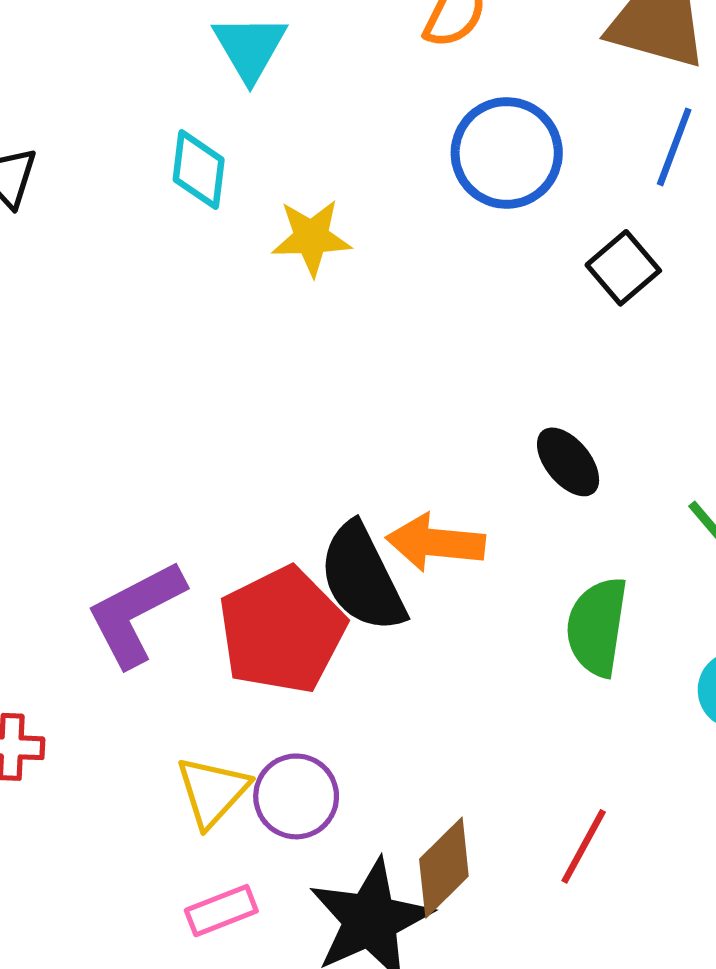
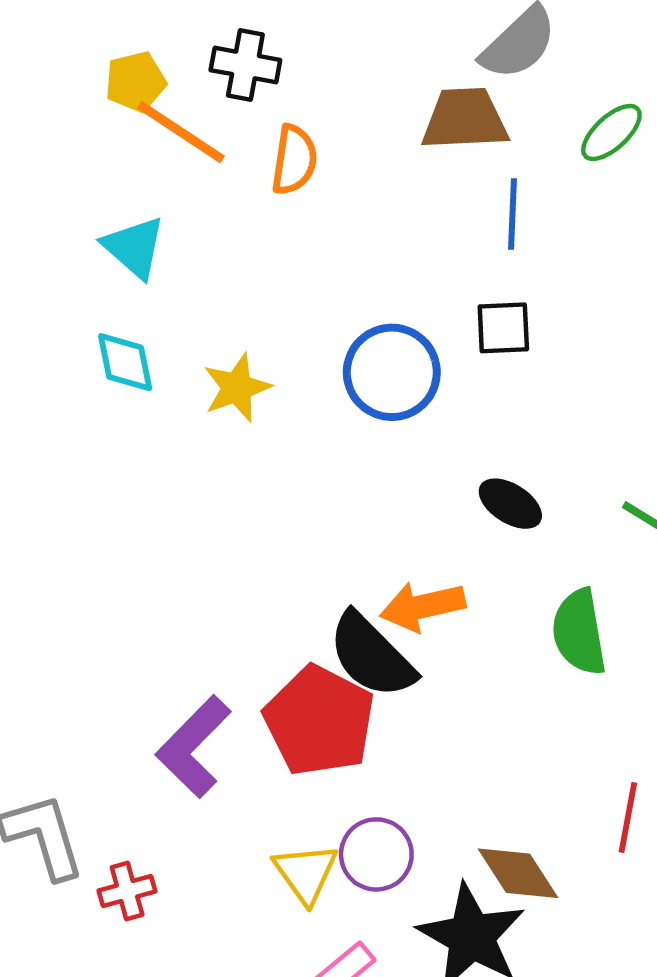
blue circle: (507, 153) -> (392, 372), moved
black square: (623, 268) -> (503, 328), turned -34
brown diamond: (444, 868) -> (518, 873), turned -60

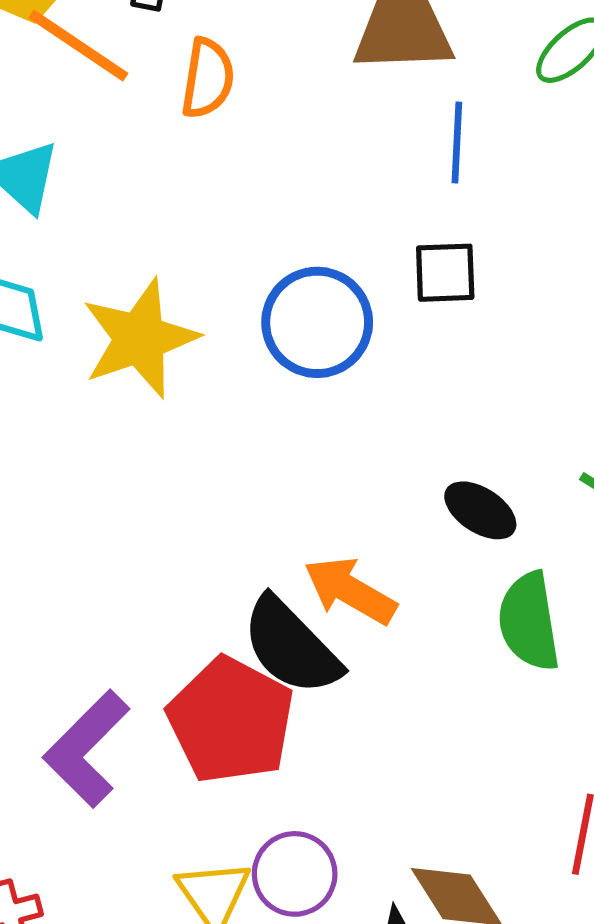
yellow star: (237, 388) -> (140, 338), size x1.5
black ellipse: (510, 504) -> (480, 510), moved
orange arrow: (423, 606) -> (350, 591), turned 42

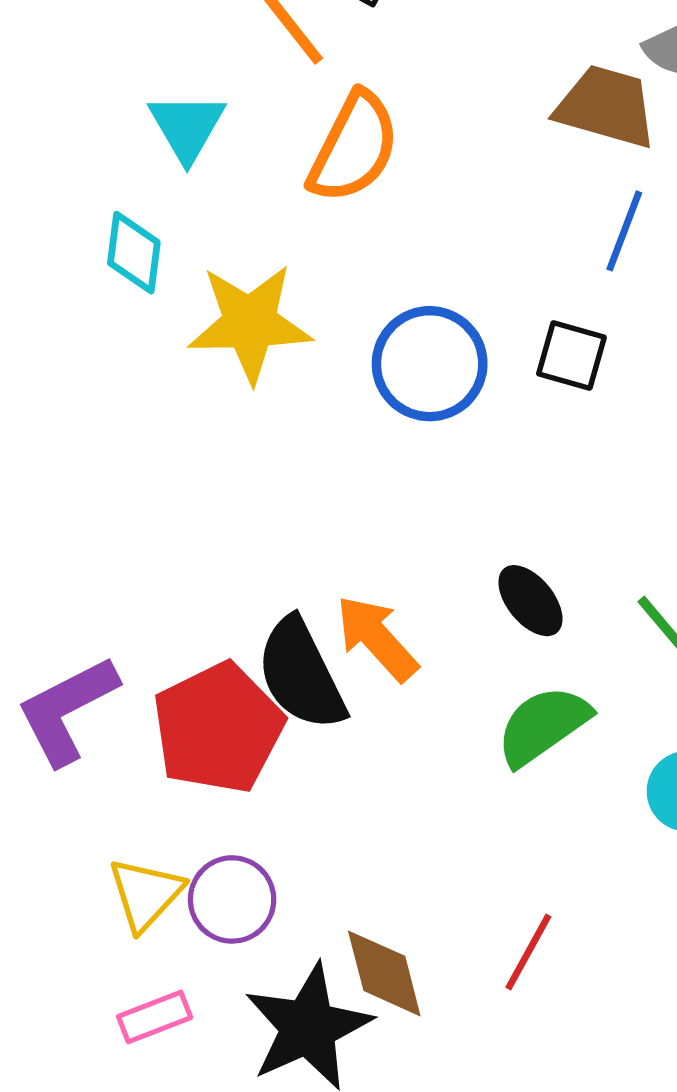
orange semicircle: (208, 78) -> (354, 147), moved, size x1.4
green semicircle: (529, 622) -> (543, 725), turned 46

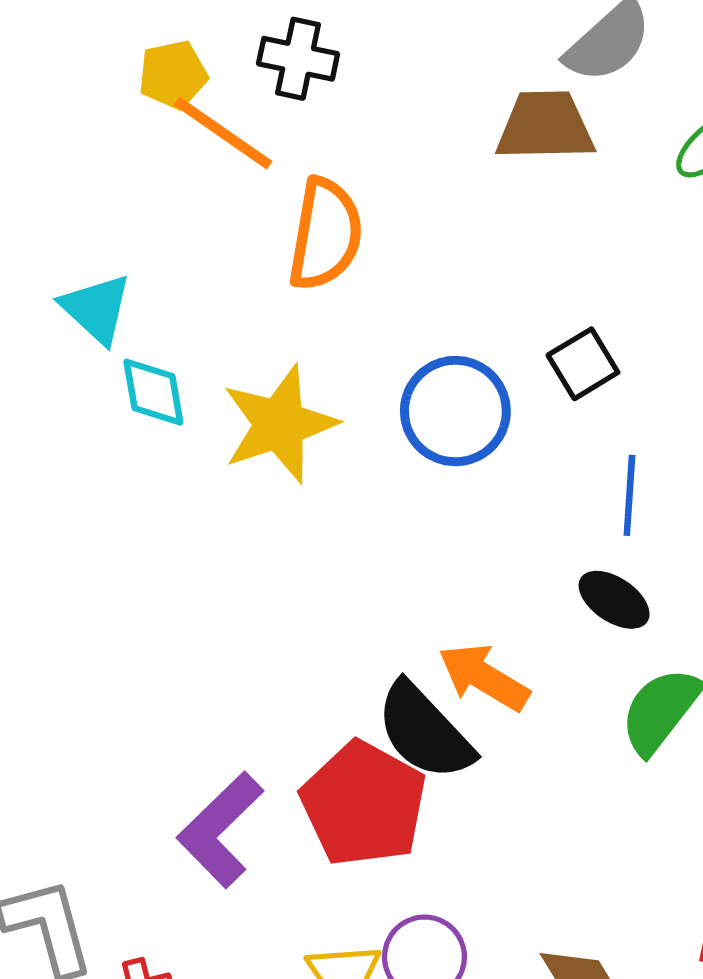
cyan triangle: (187, 127) -> (96, 309), moved
blue line: (624, 231) -> (629, 495), moved
black square: (571, 355) -> (583, 364), turned -30

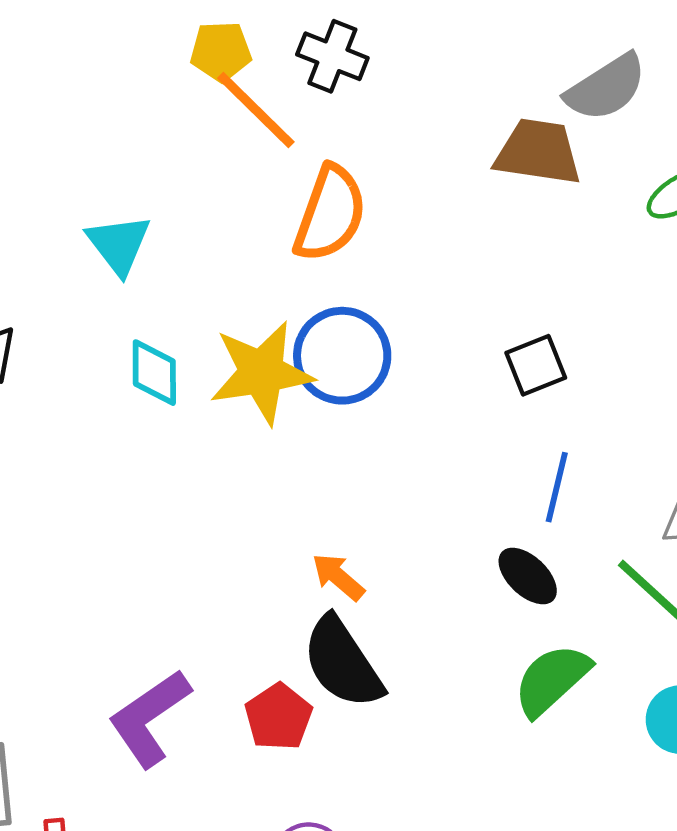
cyan diamond: (153, 392) -> (154, 373), moved
blue circle: (455, 411) -> (342, 356), moved
orange arrow: (484, 677) -> (338, 577), moved, size x0.7
red pentagon: (364, 804) -> (278, 717), size x0.6

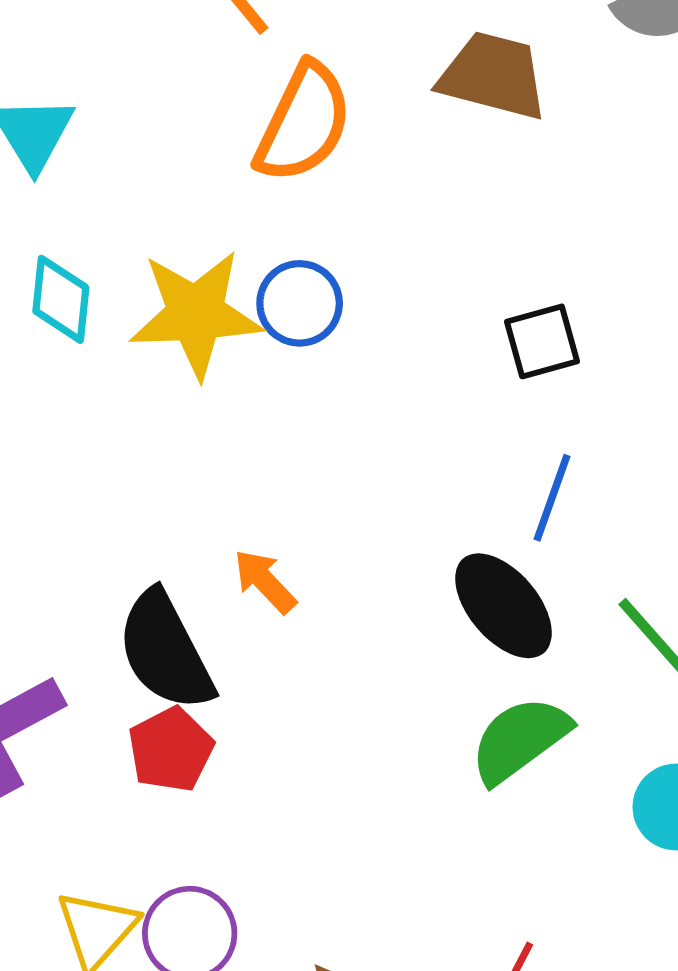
brown trapezoid: (538, 152) -> (493, 76), moved
blue circle: (342, 356) -> (300, 303), size x0.7
black ellipse: (528, 576) -> (503, 606), size x1.4
black semicircle: (342, 663) -> (165, 651), moved

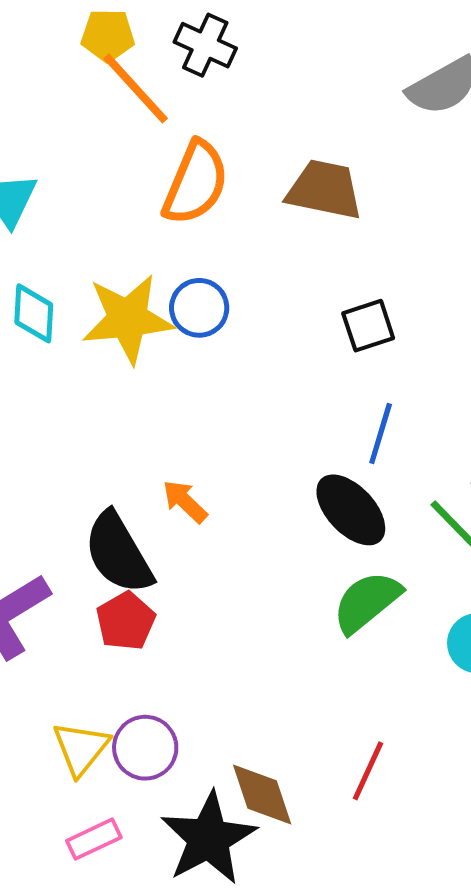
brown trapezoid: (493, 76) -> (325, 190), moved

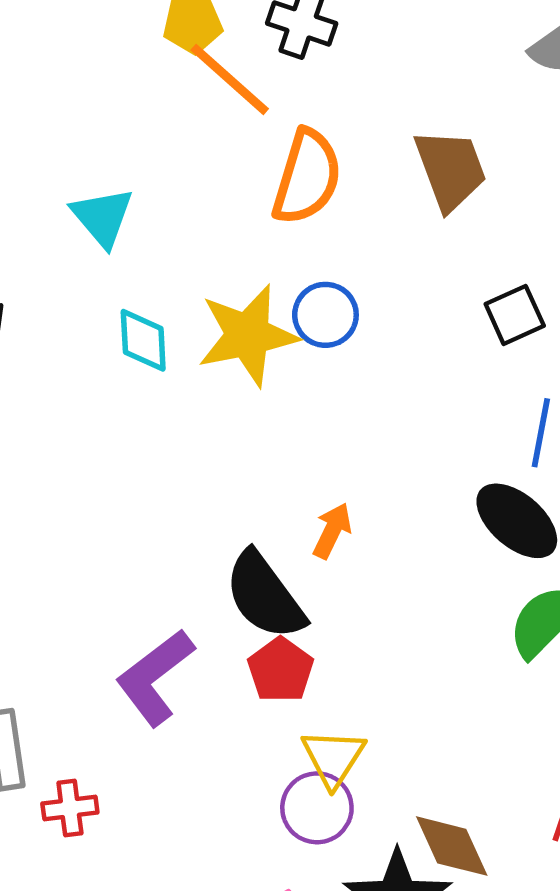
brown trapezoid: (325, 190) -> (450, 170), turned 64
orange arrow: (185, 501) -> (332, 531), turned 78
yellow triangle: (81, 748) -> (333, 758), moved

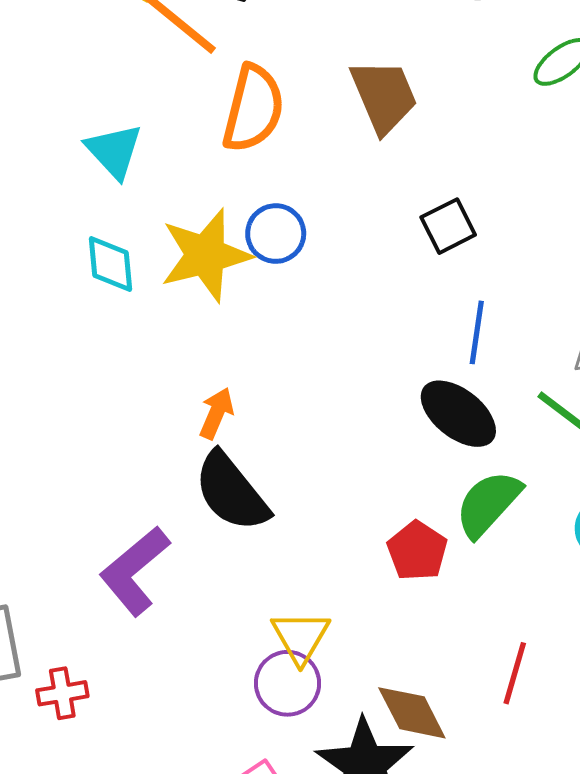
cyan triangle: (102, 217) -> (114, 151), moved
orange arrow: (332, 531) -> (216, 413), moved
red pentagon: (281, 670) -> (417, 551), moved

